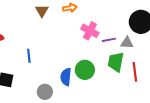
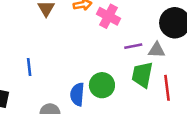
pink cross: (90, 31) -> (108, 16), moved

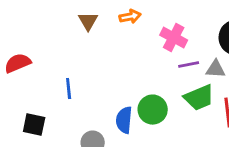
pink cross: (108, 16) -> (174, 38), moved
green trapezoid: (142, 75) -> (199, 98), turned -124

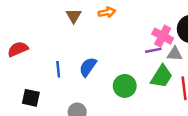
pink cross: (174, 38) -> (163, 36), moved
green trapezoid: (199, 98) -> (162, 76), turned -35
blue semicircle: (124, 120) -> (88, 67), moved, turned 30

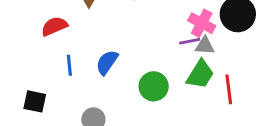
red semicircle: (18, 49) -> (54, 26), moved
gray triangle: (175, 54) -> (205, 46), moved

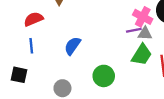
blue line: (69, 65) -> (31, 46), moved
green circle: (154, 86) -> (104, 76), moved

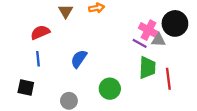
purple line: (134, 30) -> (140, 43), turned 40
gray triangle: (145, 34) -> (158, 40), moved
green trapezoid: (142, 55) -> (147, 68), turned -30

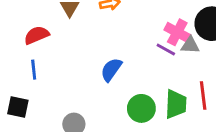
blue semicircle: (79, 59) -> (111, 70), moved
green trapezoid: (147, 68) -> (176, 104), moved
green circle: (110, 89) -> (141, 108), moved

